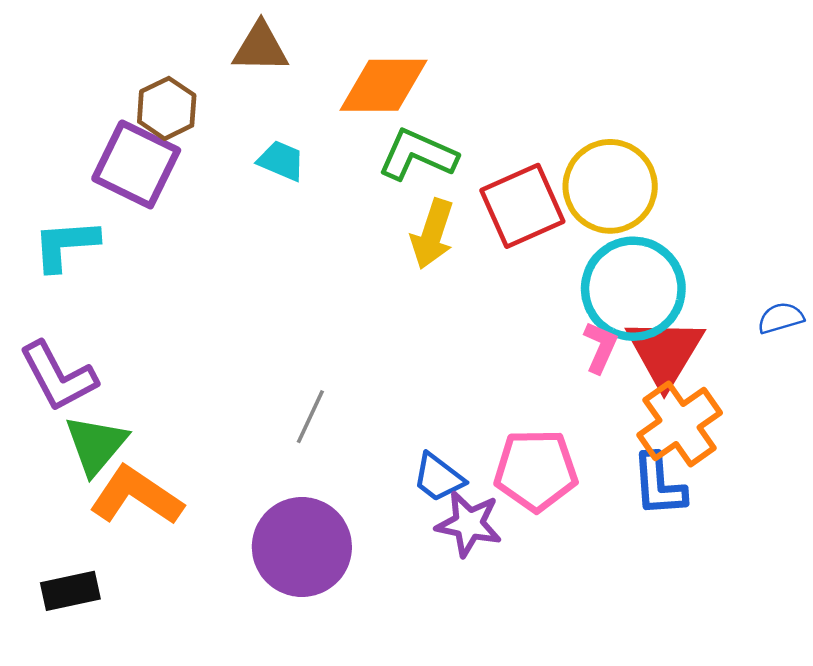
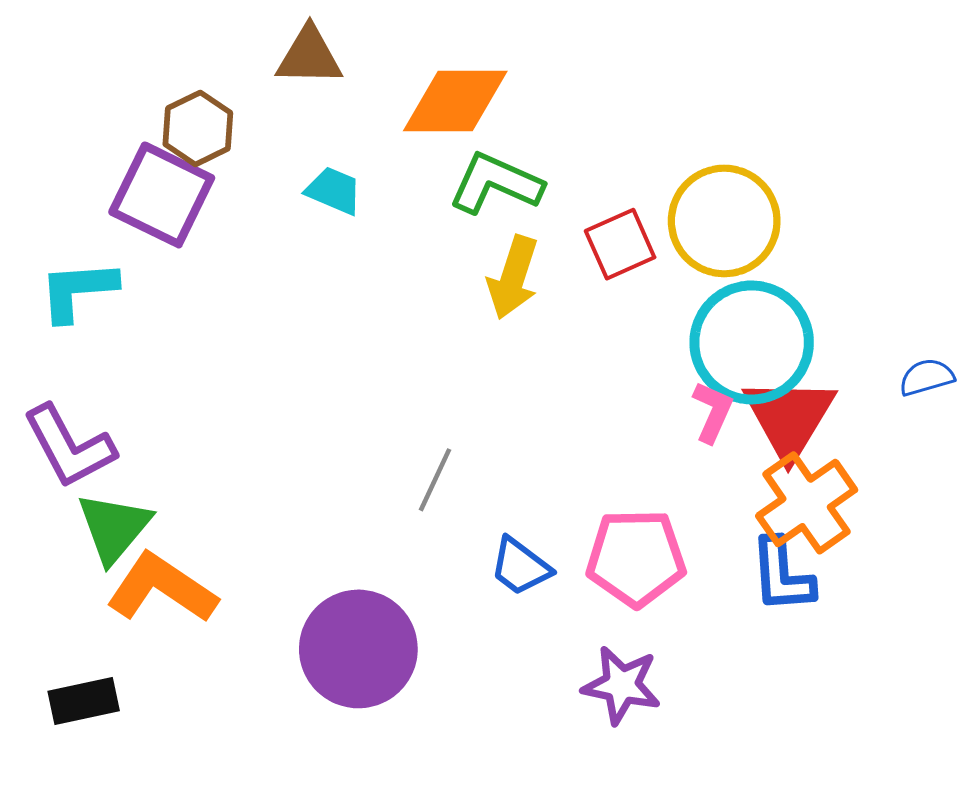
red square: (522, 206) -> (620, 244), size x0.7
gray line: (310, 417) -> (435, 480), moved
purple star: (469, 524) -> (622, 685), moved

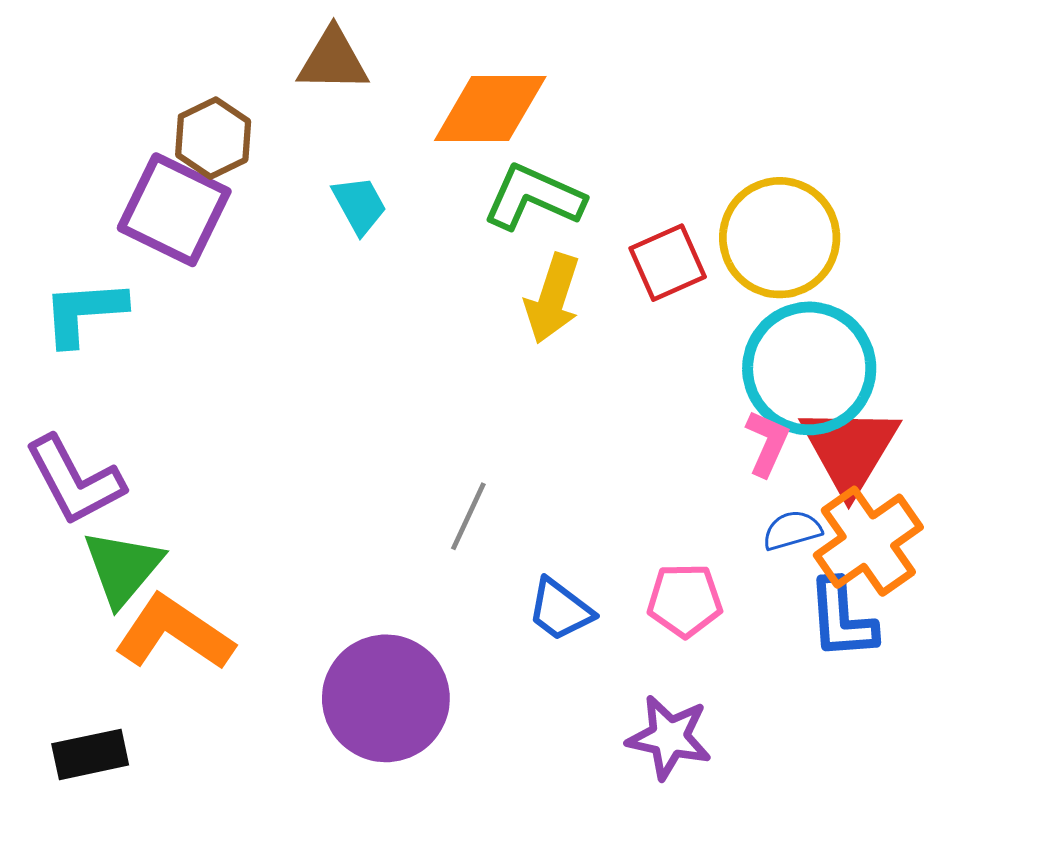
cyan trapezoid: (334, 191) -> (359, 205), turned 38
blue semicircle: (927, 377) -> (792, 530), moved
pink pentagon: (636, 558) -> (685, 600), size x0.7

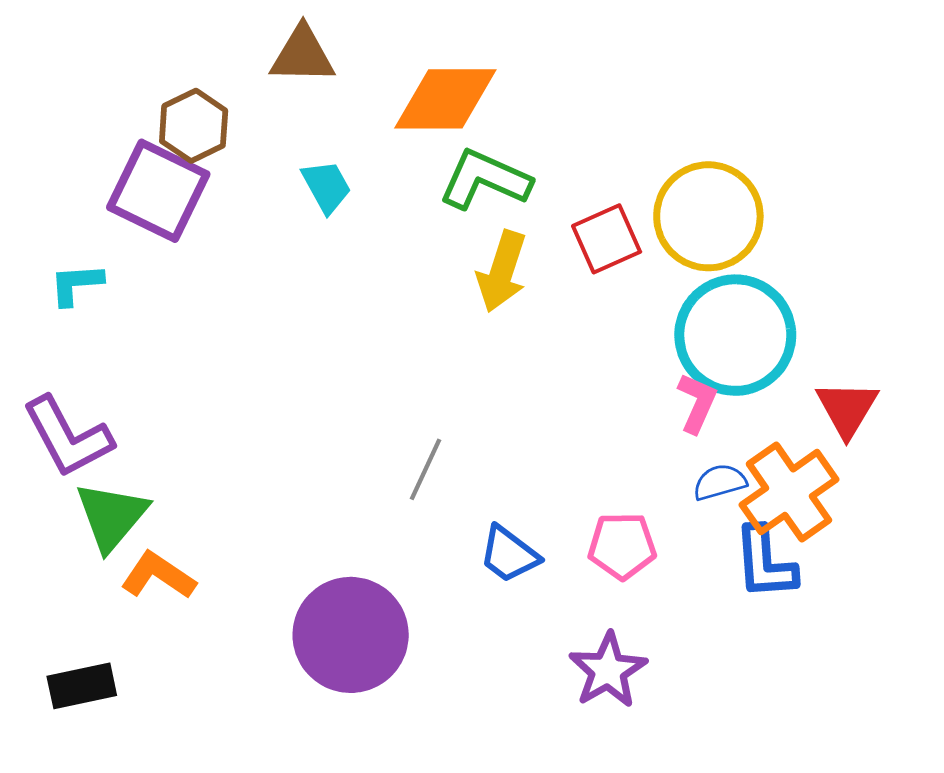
cyan L-shape: (84, 312) -> (76, 284), size x0.7
red triangle: (850, 449) -> (847, 409), moved, size x0.7
orange L-shape: (174, 633) -> (158, 576), size x0.7
purple star: (669, 737) -> (608, 670), turned 30

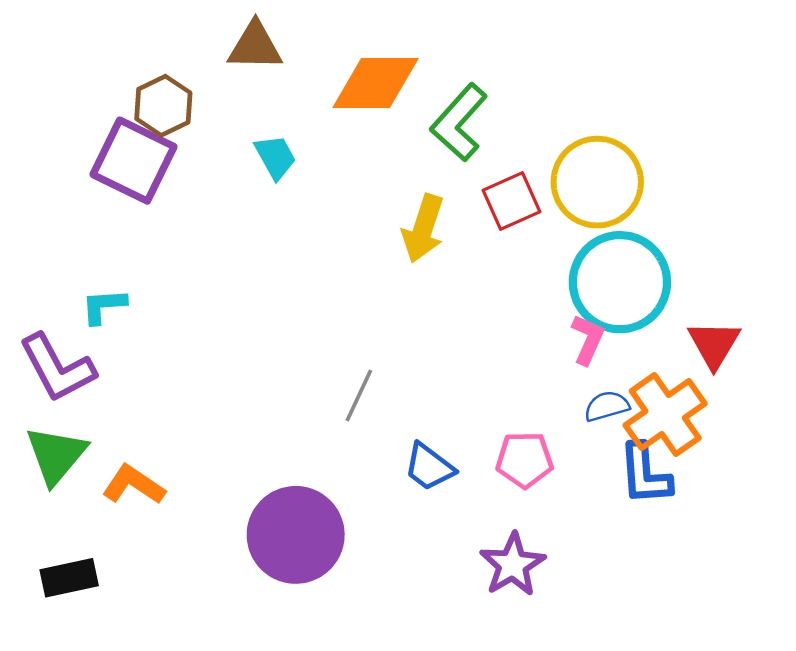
green L-shape: (485, 180) -> (459, 122), moved, turned -72
cyan L-shape: (76, 284) -> (104, 306), moved
green triangle: (112, 516) -> (56, 455), moved

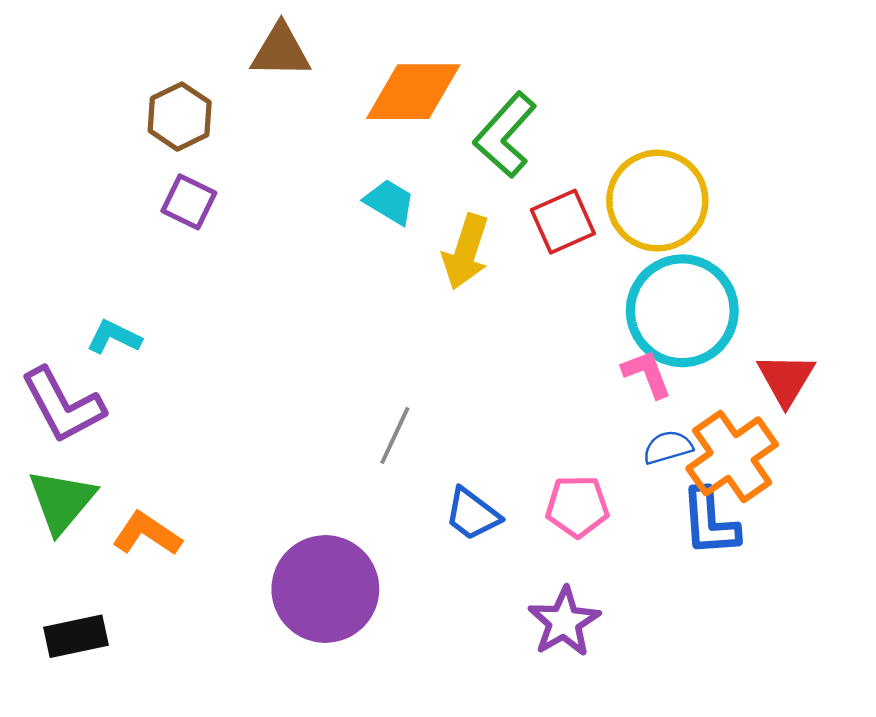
cyan trapezoid: (275, 157) -> (390, 202), moved, turned -30
purple square: (134, 161) -> (189, 202), moved, size x0.6
cyan L-shape: (104, 306) -> (114, 337), turned 30
pink L-shape: (588, 339) -> (647, 374), turned -45

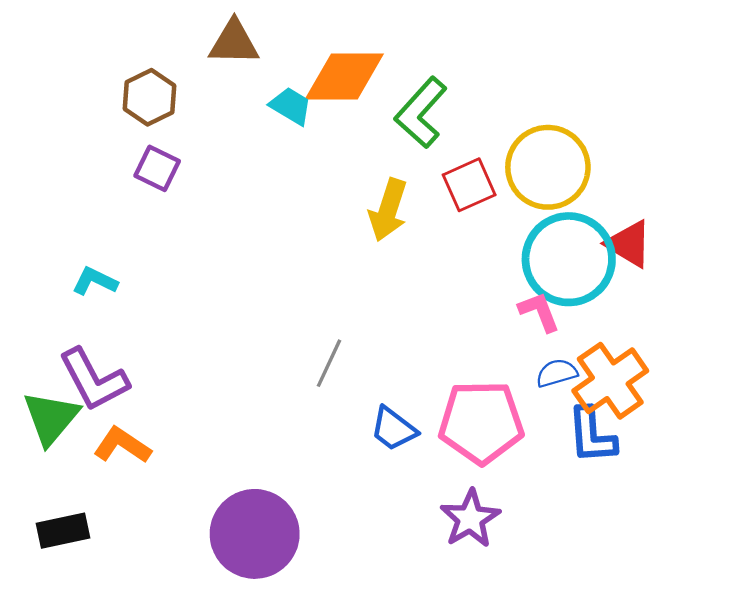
cyan trapezoid: (390, 202) -> (291, 106), moved
red triangle: (786, 379) -> (629, 244), moved, turned -30
purple L-shape: (63, 405) -> (94, 380), moved
pink pentagon: (577, 506) -> (481, 422), size x1.6
purple circle: (325, 589) -> (255, 534), moved

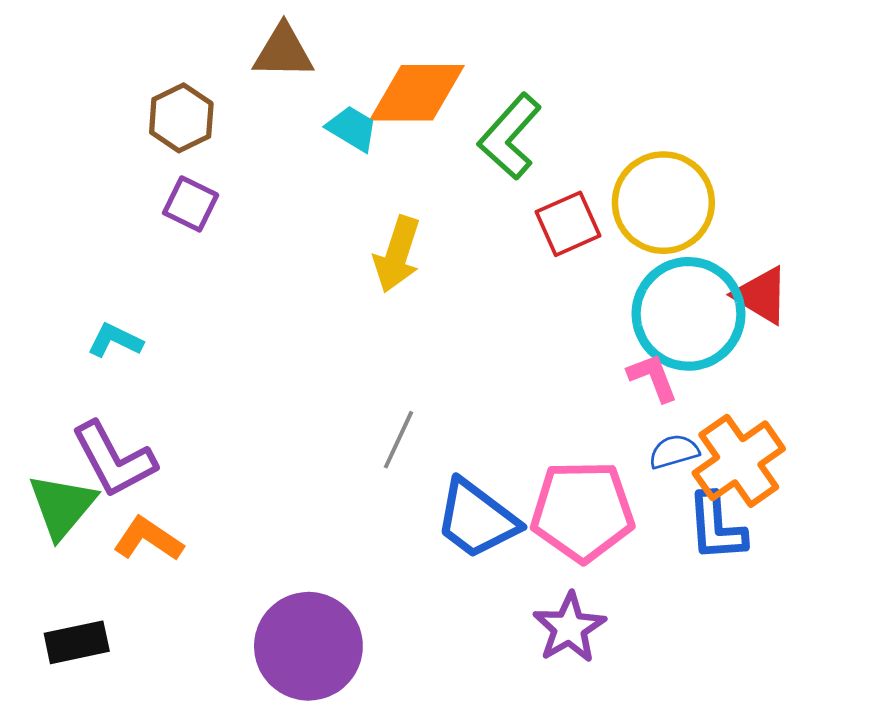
yellow arrow: (388, 210) -> (397, 254), moved
blue trapezoid: (394, 429) -> (477, 519), size x1.5

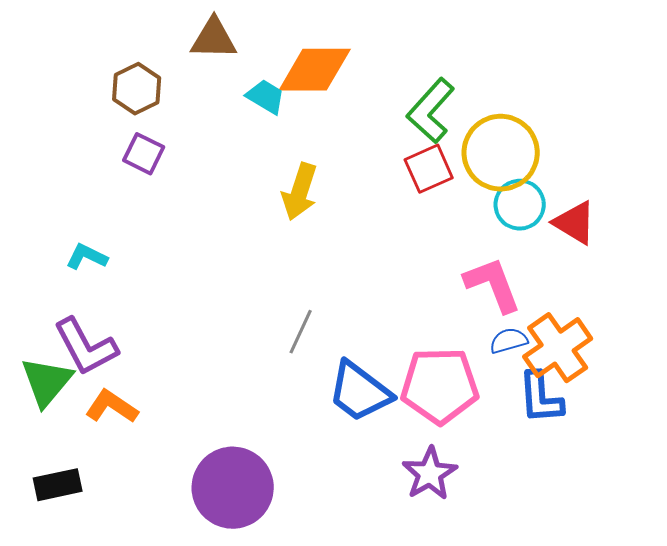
green L-shape: (510, 136) -> (431, 111), moved
cyan circle: (689, 314) -> (520, 205), moved, size x0.6
pink L-shape: (653, 377) -> (493, 285), size x1.5

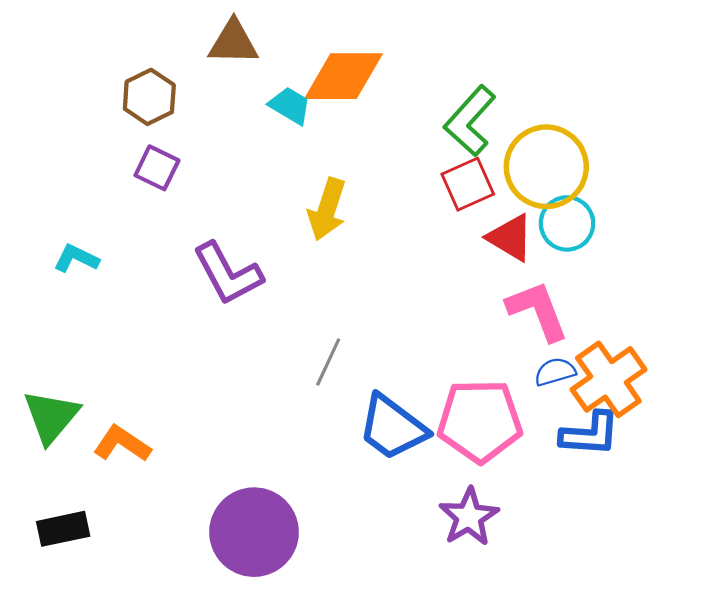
red triangle: (575, 223) -> (510, 238), moved
cyan L-shape: (87, 257) -> (76, 258), moved
purple L-shape: (86, 347) -> (228, 274), moved
blue L-shape: (541, 398) -> (590, 434), turned -82

